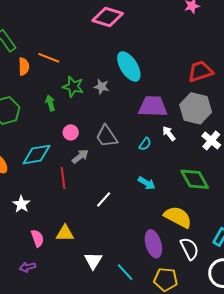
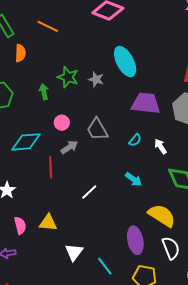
orange line: (49, 58) -> (48, 26), moved
white arrow: (169, 133) -> (160, 146), moved

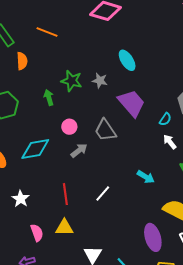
cyan ellipse: (125, 62) -> (127, 60), size x0.7
purple trapezoid: (146, 103) -> (132, 103), moved, turned 48
cyan semicircle: (135, 140) -> (165, 119), moved
red line: (51, 167) -> (65, 194), moved

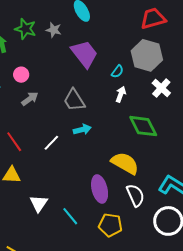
gray trapezoid: (105, 130) -> (74, 100), moved
white arrow: (170, 142) -> (121, 94), turned 56
cyan arrow: (146, 177) -> (82, 129), moved, turned -48
red line: (65, 194) -> (14, 142), turned -30

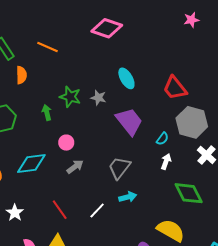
red trapezoid: (153, 18) -> (175, 88), moved, turned -112
gray trapezoid: (74, 100) -> (119, 168), turned 70

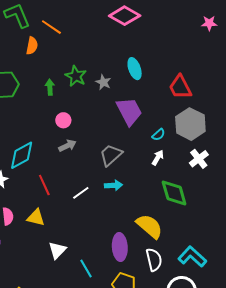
orange line: (47, 47) -> (51, 27), moved
cyan diamond: (31, 164) -> (22, 155), moved, turned -32

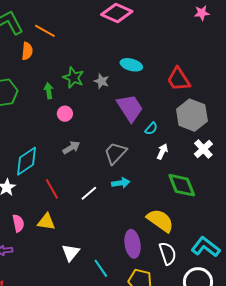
cyan ellipse: (135, 69) -> (131, 65), turned -50
pink circle: (63, 120) -> (65, 114), moved
cyan semicircle: (159, 135) -> (151, 129), moved

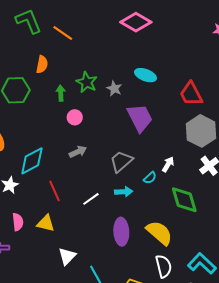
orange semicircle: (27, 51) -> (42, 64), moved
cyan semicircle: (151, 129) -> (150, 178), moved
purple ellipse: (133, 244) -> (121, 232), moved

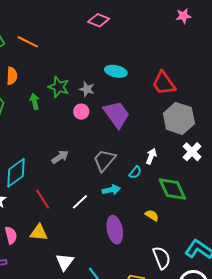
pink diamond: (136, 22) -> (99, 20), size x0.7
pink circle: (75, 117) -> (81, 112), moved
yellow semicircle: (159, 233) -> (152, 215), moved, size x0.5

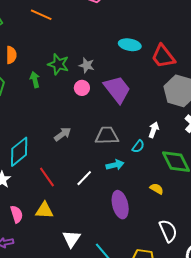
orange line: (28, 42) -> (41, 15), moved
cyan ellipse: (116, 71) -> (130, 45), moved
gray trapezoid: (104, 160) -> (107, 136), turned 50

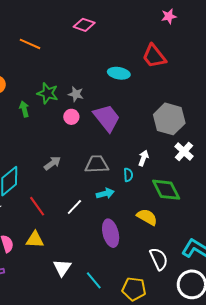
red trapezoid: (163, 56) -> (154, 56), moved
cyan semicircle: (138, 146) -> (128, 175), turned -40
yellow semicircle: (157, 189) -> (147, 217), size x1.5

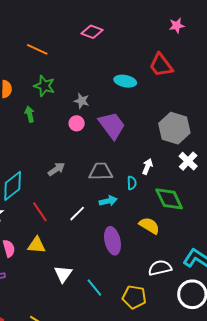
green star: (48, 93) -> (44, 86), moved
white semicircle: (159, 259) -> (160, 268), turned -80

